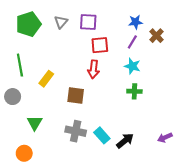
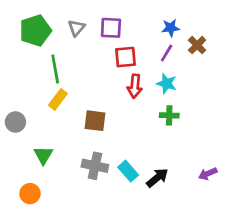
green line: (20, 65) -> (55, 69), moved
red arrow: (93, 69) -> (135, 86), moved

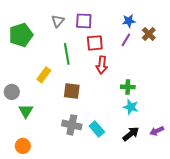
green pentagon: (35, 31) -> (21, 35), moved
green line: (55, 69) -> (67, 54), moved
cyan star: (167, 84) -> (131, 107), moved
green triangle: (43, 155) -> (26, 111), moved
black arrow: (157, 178) -> (131, 134), moved

